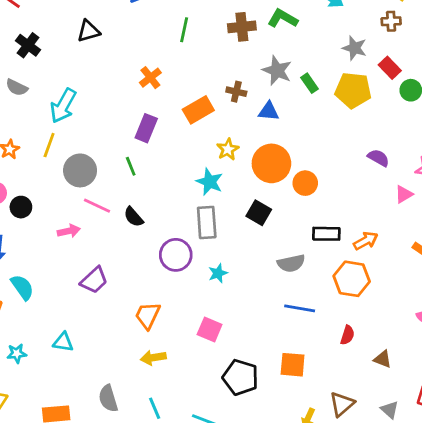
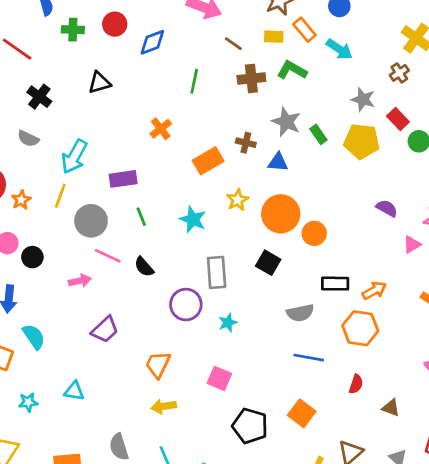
brown cross: (391, 21) -> (399, 73), turned -30
purple rectangle: (146, 128) -> (123, 179), moved, turned 60
cyan star: (210, 182) -> (193, 219), moved
orange square: (293, 365) -> (302, 413), turned 32

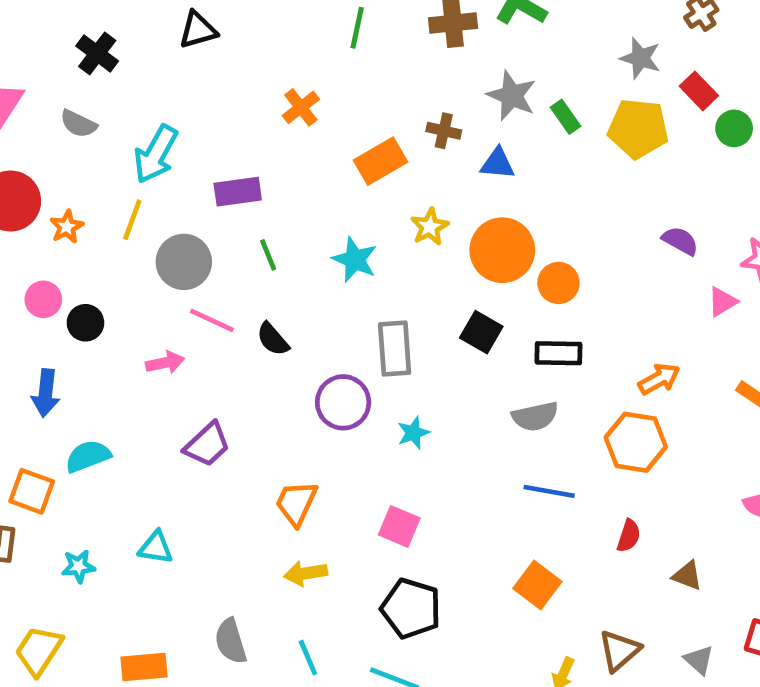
black rectangle: (335, 284) -> (558, 353), moved
cyan semicircle: (34, 337) -> (88, 456), turned -76
black pentagon: (250, 426) -> (411, 608), moved

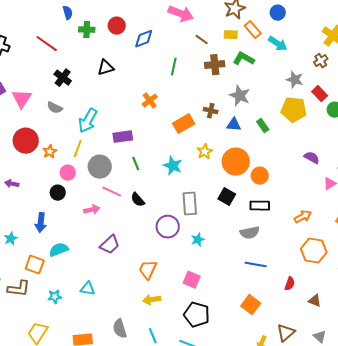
green rectangle: (565, 117) -> (263, 126), moved
pink circle: (43, 299) -> (68, 173), moved
orange hexagon: (636, 442) -> (314, 251), moved

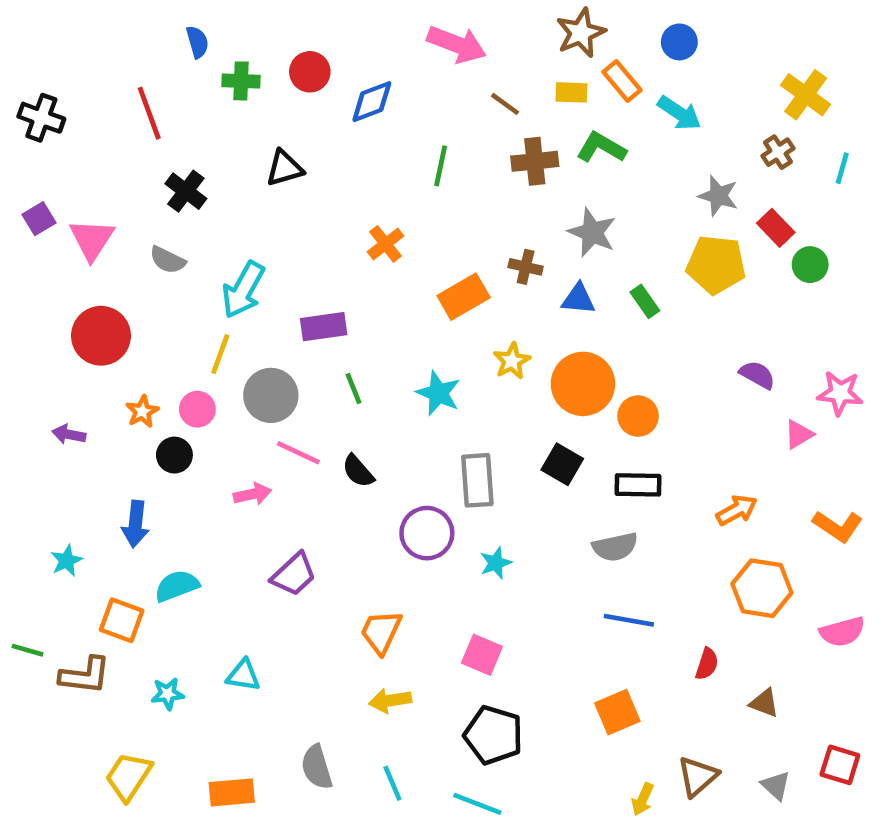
red line: (47, 44) -> (149, 113), turned 35
orange star: (50, 152) -> (142, 411), moved
orange square: (251, 305) -> (617, 712), turned 30

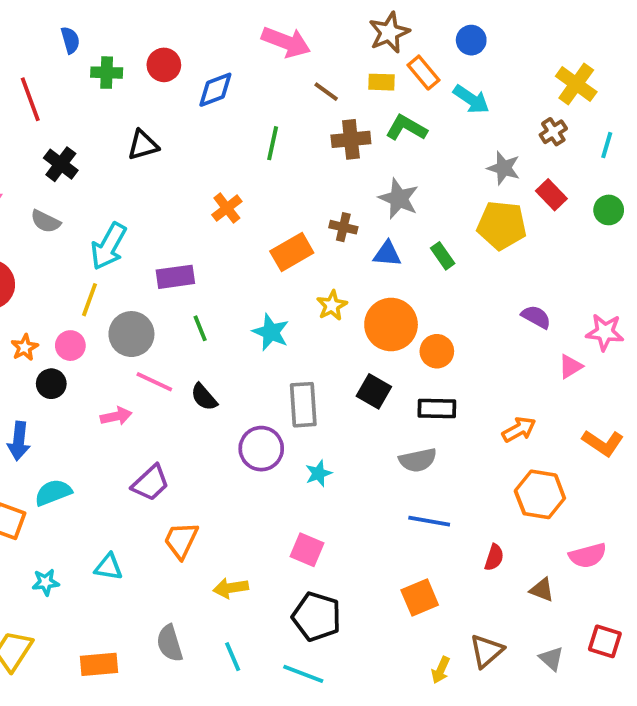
green circle: (810, 265) -> (609, 210), moved
orange trapezoid: (381, 632) -> (181, 540), moved
pink semicircle: (842, 632) -> (588, 555), moved

